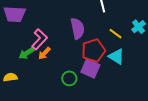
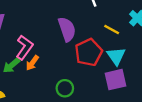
cyan triangle: (116, 57) -> (116, 56), turned 30
purple square: (90, 69) -> (116, 80), moved, turned -30

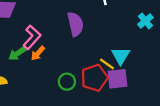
yellow line: (112, 29) -> (107, 64), moved
red pentagon: (89, 52) -> (94, 78), moved

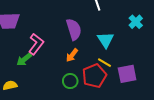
orange arrow: (38, 53) -> (72, 55), moved
cyan triangle: (121, 56) -> (106, 40), moved
purple square: (117, 79) -> (127, 74), moved

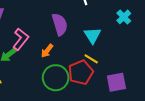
orange arrow: (72, 55) -> (47, 51), moved
purple square: (127, 74) -> (116, 82), moved
green circle: (70, 81) -> (56, 78), size x1.6

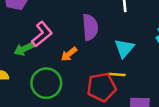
yellow line: (91, 59) -> (117, 74), turned -40
green circle: (56, 78) -> (46, 83), moved

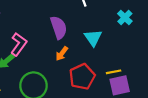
orange arrow: (69, 54) -> (62, 54), moved
yellow line: (117, 74) -> (114, 72), moved

